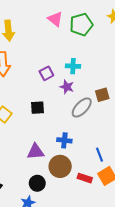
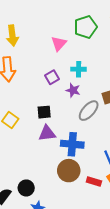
pink triangle: (55, 19) -> (59, 44), moved, turned 35
blue cross: (64, 140) -> (72, 144), size x1.5
purple triangle: (36, 152) -> (47, 133), moved
black circle: (37, 183) -> (26, 188), moved

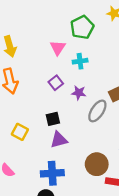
cyan cross: (79, 69) -> (80, 61), moved
blue cross: (72, 144) -> (52, 173), moved
brown circle: (69, 171) -> (97, 164), moved

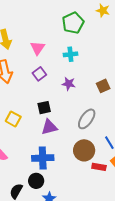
pink triangle: (58, 48) -> (38, 48), moved
purple square: (56, 83) -> (39, 74), moved
gray ellipse: (97, 111) -> (87, 119), moved

